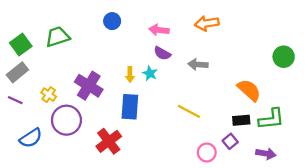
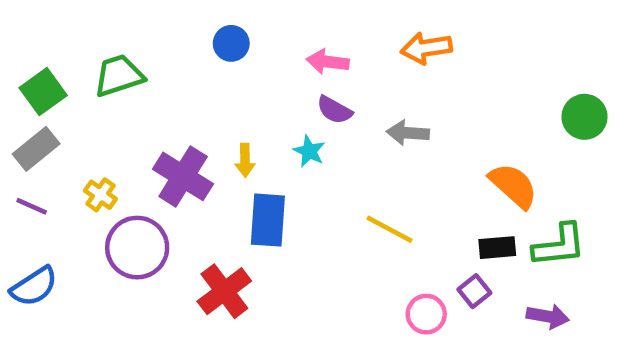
yellow arrow: (130, 75) -> (245, 160), moved
blue semicircle: (31, 138) -> (34, 287), moved

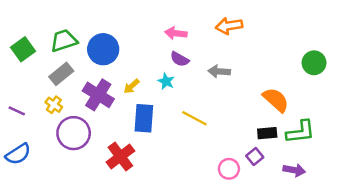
blue circle: (231, 43) -> (103, 49), moved, size x1.6
gray rectangle: (36, 149) -> (61, 74), moved
yellow arrow: (245, 160) -> (132, 86), turned 49
yellow line: (390, 229) -> (194, 118), moved

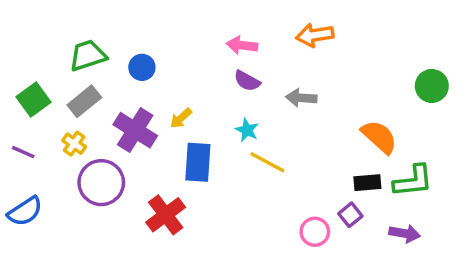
green square: (23, 49) -> (33, 100), moved
blue circle: (103, 49) -> (142, 67), size x0.6
cyan star: (166, 81) -> (247, 130), moved

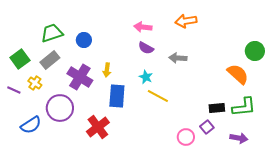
yellow arrow: (181, 118) -> (107, 70), turned -40
orange semicircle: (379, 137) -> (238, 74), moved
yellow cross: (74, 144) -> (35, 83), moved
blue semicircle: (25, 211) -> (31, 125), moved

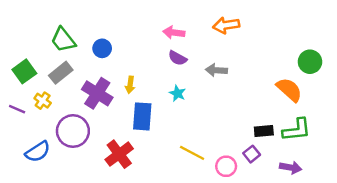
green trapezoid: (52, 33) -> (63, 40), turned -110
yellow line: (158, 96) -> (192, 153), moved

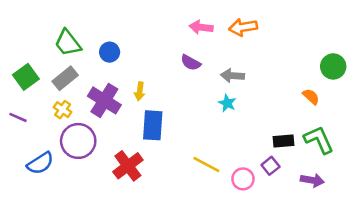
pink arrow: (174, 33) -> (201, 27), moved
orange semicircle: (289, 90) -> (311, 97), size x0.6
cyan star: (177, 93) -> (227, 103), moved
yellow cross: (43, 101) -> (63, 110), moved
green L-shape: (297, 130) -> (319, 140), turned -108

